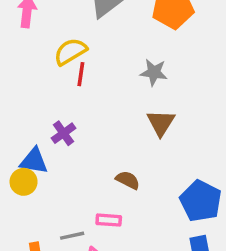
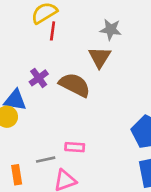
brown triangle: (161, 123) -> (100, 57), moved
brown semicircle: (128, 180) -> (75, 85), moved, size x1.6

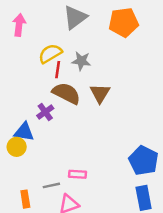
gray star: (111, 30) -> (81, 61), moved
brown semicircle: (75, 85) -> (66, 93), moved

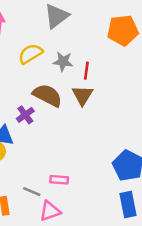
orange pentagon: (124, 22) -> (123, 30), moved
red line: (58, 70) -> (86, 71), moved
gray line: (51, 185) -> (32, 192), turned 35

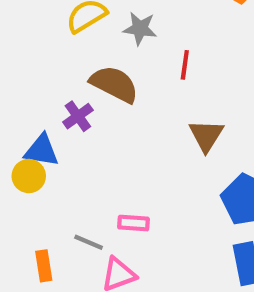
red line: (86, 71) -> (185, 65), moved
brown triangle: (82, 95) -> (206, 135), moved

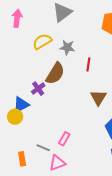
brown semicircle: (114, 84) -> (55, 74), turned 95
blue triangle: (42, 150) -> (21, 105), turned -36
pink rectangle: (133, 223) -> (64, 139), turned -64

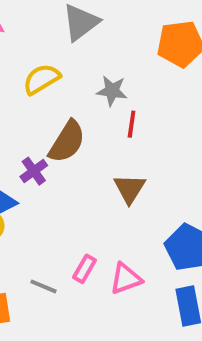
gray star: (67, 47) -> (112, 91), moved
brown triangle: (98, 98) -> (130, 189), moved
pink triangle: (57, 163) -> (126, 279), moved

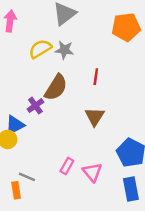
gray star: (112, 91) -> (64, 50), moved
pink triangle: (126, 279) -> (92, 172), turned -50
gray line: (44, 286) -> (27, 177), moved

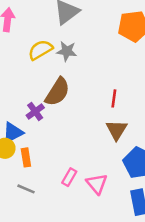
red line: (96, 77) -> (114, 98), moved
brown triangle: (95, 116) -> (117, 130), moved
orange rectangle: (16, 190) -> (26, 157), moved

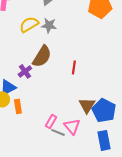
red line: (114, 98) -> (74, 67), moved
brown triangle: (117, 130) -> (87, 105), moved
gray line: (26, 189) -> (58, 132), moved

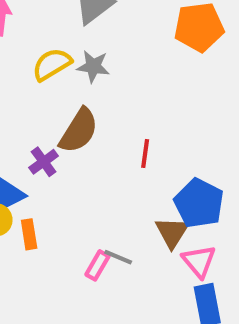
blue pentagon: (104, 110) -> (199, 203), moved
pink triangle: (72, 126) -> (199, 261), moved
gray line: (58, 132) -> (118, 257), moved

